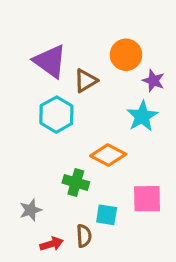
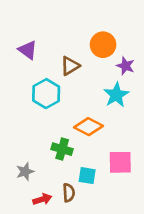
purple triangle: (50, 61) -> (28, 50), moved, size x0.7

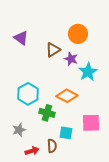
purple star: (126, 66) -> (71, 59), moved
cyan hexagon: (46, 94) -> (28, 94), moved

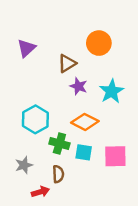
purple triangle: (21, 38) -> (26, 48), turned 42
purple star: (71, 59) -> (79, 86), moved
cyan square: (66, 133) -> (84, 152), moved
brown semicircle: (52, 146) -> (58, 174), moved

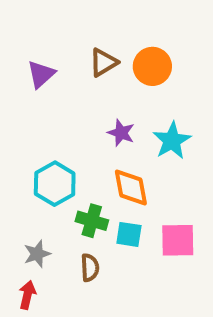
brown triangle: (67, 63) -> (104, 62), moved
orange diamond: (85, 122) -> (131, 188), turned 52
red arrow: (40, 192) -> (27, 295), moved, turned -60

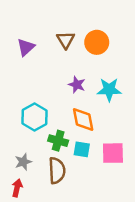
brown triangle: (104, 62) -> (66, 40), turned -30
cyan star: (172, 141) -> (109, 90), turned 30
brown semicircle: (90, 268) -> (57, 171), size x1.5

